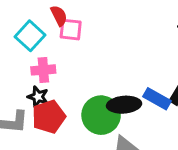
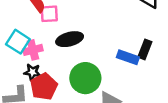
cyan square: (30, 36) -> (18, 42), moved
black ellipse: (124, 105) -> (70, 39), moved

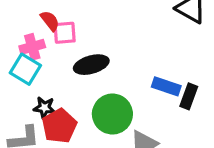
black rectangle: (145, 49) -> (189, 96), moved
pink cross: (33, 50) -> (32, 47), moved

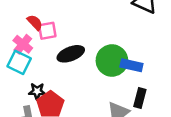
pink cross: (32, 47) -> (23, 44), turned -30
black rectangle: (189, 96) -> (140, 98), moved
green circle: (112, 114) -> (112, 61), moved

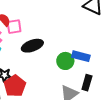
green circle: (112, 61) -> (65, 61), moved, size x0.7

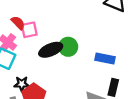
green circle: (65, 61) -> (68, 47), moved

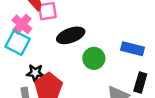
green circle: (68, 47) -> (94, 58), moved

